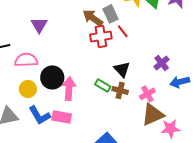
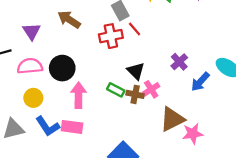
brown arrow: (93, 18) -> (69, 20), moved
purple triangle: (39, 25) -> (32, 31), moved
black circle: (52, 77) -> (62, 68), moved
blue arrow: (180, 82) -> (200, 82), turned -30
pink cross: (147, 94) -> (151, 89), moved

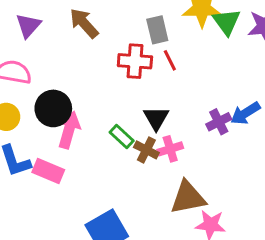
black circle: (62, 68) -> (53, 108), moved
blue arrow: (200, 82) -> (245, 113), moved

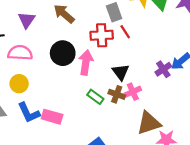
black circle: (53, 108) -> (63, 53), moved
pink arrow: (69, 130) -> (86, 62), moved
green rectangle: (122, 137) -> (95, 97), moved

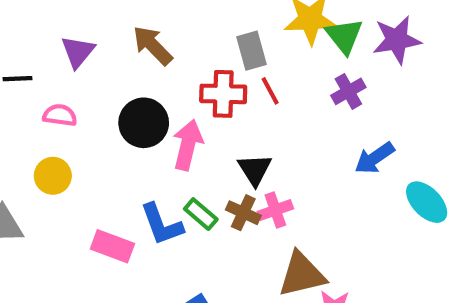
pink semicircle: (20, 53) -> (60, 115), size x0.7
purple cross: (163, 69) -> (348, 91), moved
blue L-shape: (29, 113) -> (162, 224), moved

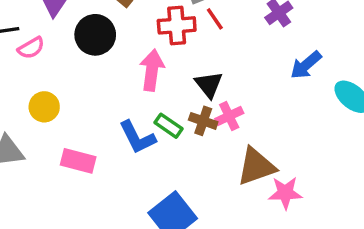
pink semicircle: (60, 115) -> (31, 48), moved, turned 148
black circle: (144, 123) -> (95, 35), moved
pink rectangle: (112, 246) -> (78, 161), moved

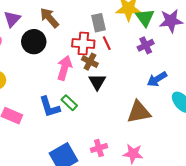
pink cross: (229, 116) -> (99, 148), moved
brown cross: (203, 121) -> (90, 62), moved
brown triangle: (256, 167) -> (139, 112), moved

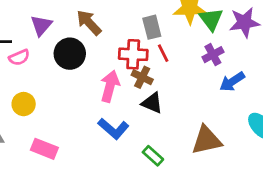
blue arrow: (157, 79) -> (232, 82), moved
black triangle: (97, 82) -> (152, 103), turned -36
green rectangle: (69, 103) -> (153, 156), moved
blue L-shape: (49, 107) -> (113, 129), moved, turned -30

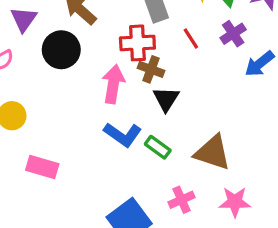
red line: (163, 53) -> (191, 39), moved
black triangle: (152, 103) -> (166, 99), turned 45
brown triangle: (206, 140) -> (212, 153), moved, turned 36
green rectangle: (153, 156) -> (158, 147), moved

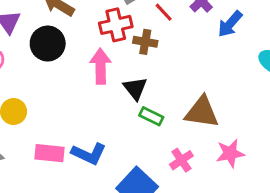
brown cross: (151, 69) -> (145, 42), moved
black triangle: (166, 99) -> (135, 88), moved
blue L-shape: (123, 135) -> (89, 154), moved

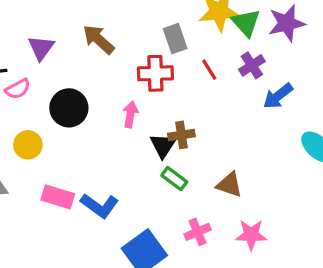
brown cross: (145, 42) -> (181, 135), moved, turned -30
black circle: (48, 44) -> (69, 108), moved
pink arrow: (101, 66) -> (130, 114), size x0.7
brown triangle: (202, 112) -> (229, 185), size x0.7

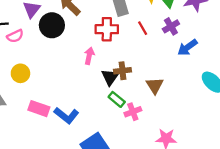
black circle: (69, 108) -> (52, 25), moved
brown triangle: (229, 185) -> (155, 86), moved, turned 36
pink cross: (198, 232) -> (133, 112), moved

